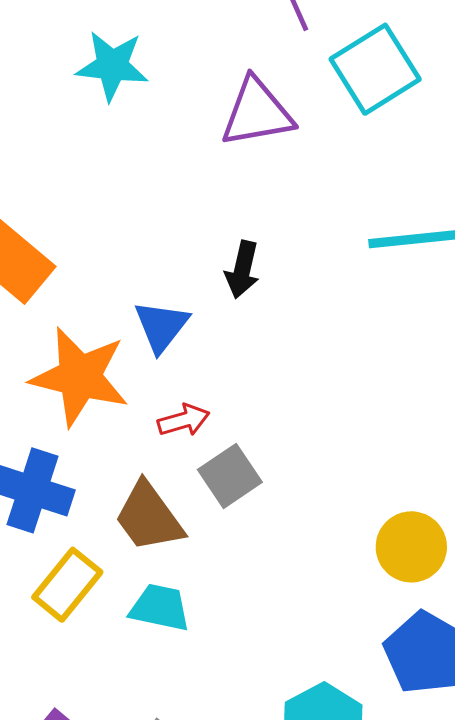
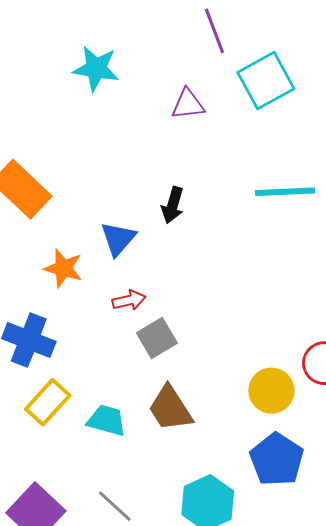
purple triangle: (257, 113) -> (188, 104), size x0.7
orange star: (80, 377) -> (63, 268), size x0.6
brown trapezoid: (149, 517) -> (170, 408), moved

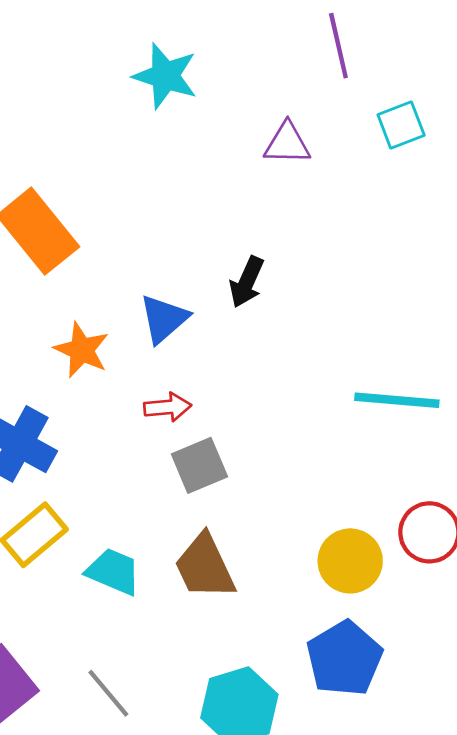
cyan square: (266, 81) -> (401, 125), size x0.6
cyan line: (285, 192) -> (397, 400), moved

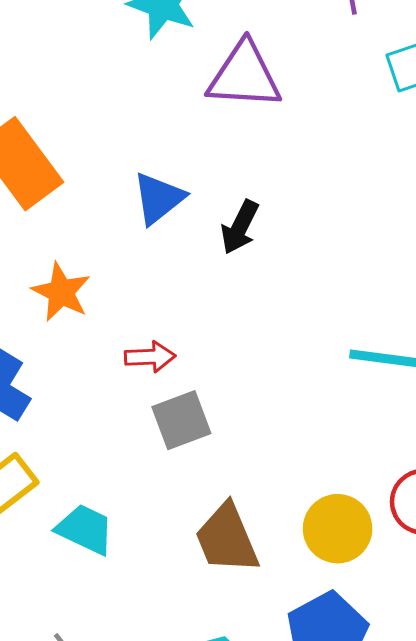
purple triangle: (287, 143) -> (244, 76), moved, size x1.5
blue triangle: (164, 319) -> (158, 198), moved
brown trapezoid: (205, 567) -> (227, 539), moved

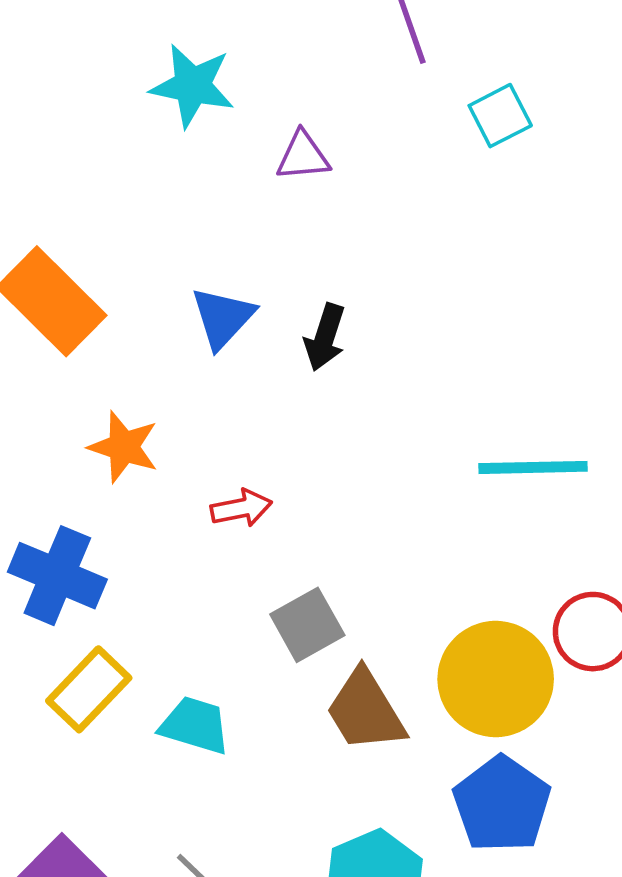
purple triangle: (244, 76) -> (303, 156), size x0.6
gray square: (181, 420) -> (307, 625), moved
yellow circle: (338, 529) -> (496, 679), size x1.4

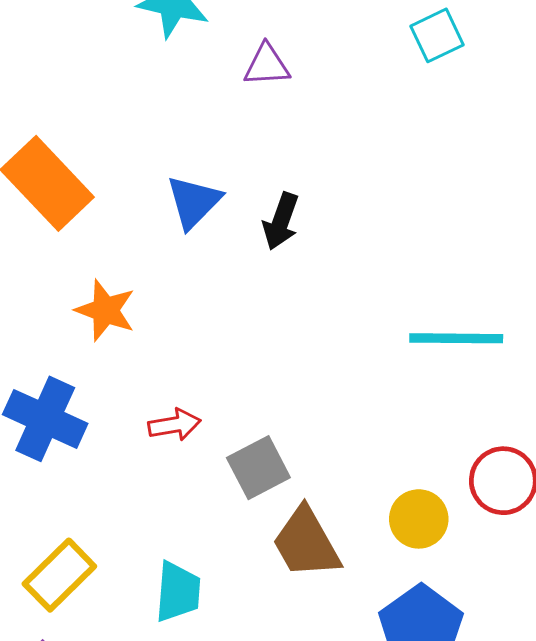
red arrow: (241, 508) -> (175, 425), moved
yellow circle: (496, 679) -> (419, 519), size x0.6
yellow rectangle: (89, 689) -> (59, 575), moved
cyan trapezoid: (195, 725) -> (178, 592), moved, turned 76

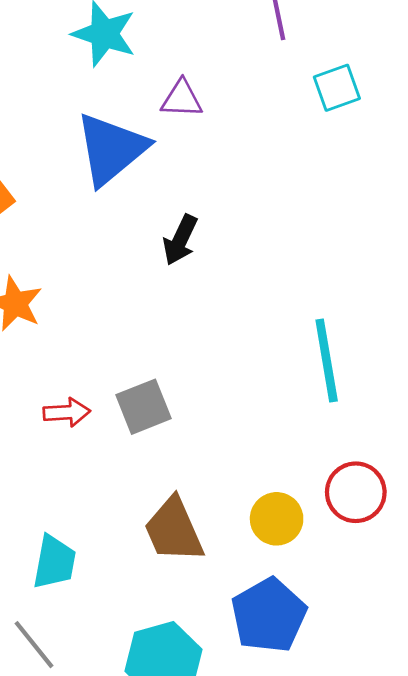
blue triangle: (194, 202) -> (111, 149), moved, size x1.5
cyan line: (456, 338) -> (327, 361), turned 74
gray square: (258, 468) -> (144, 407), moved

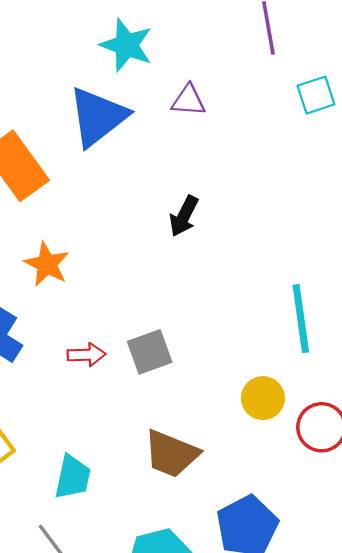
blue triangle: (111, 149) -> (98, 117), moved
yellow circle: (277, 519) -> (263, 398), moved
brown trapezoid: (174, 530) -> (171, 454), turned -46

